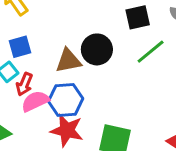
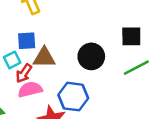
brown triangle: (68, 61) -> (44, 58), moved
blue hexagon: (66, 100) -> (73, 97), moved

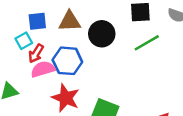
brown triangle: (44, 58) -> (70, 21), moved
blue hexagon: (73, 97) -> (67, 61), moved

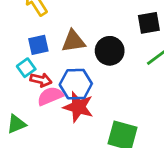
red arrow: (36, 53) -> (41, 80), turned -102
red star: (66, 98) -> (78, 107), moved

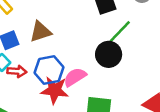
black circle: (110, 51) -> (109, 54), moved
pink semicircle: (50, 96) -> (75, 77), moved

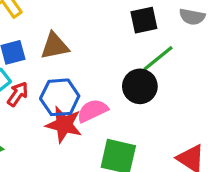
red arrow: (17, 71) -> (18, 94), turned -66

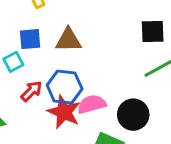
black circle: (140, 86) -> (133, 115), moved
red arrow: (18, 94) -> (31, 91), moved

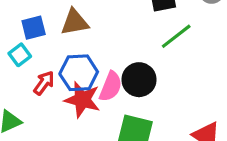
pink semicircle: (92, 104) -> (111, 86), turned 136
black circle: (133, 115) -> (139, 80), moved

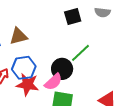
green line: (176, 36) -> (81, 53), moved
pink semicircle: (111, 86) -> (53, 82), moved, turned 30

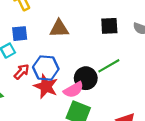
brown triangle: (18, 36) -> (59, 29), moved

